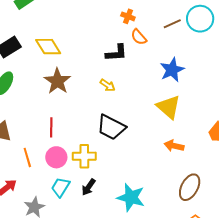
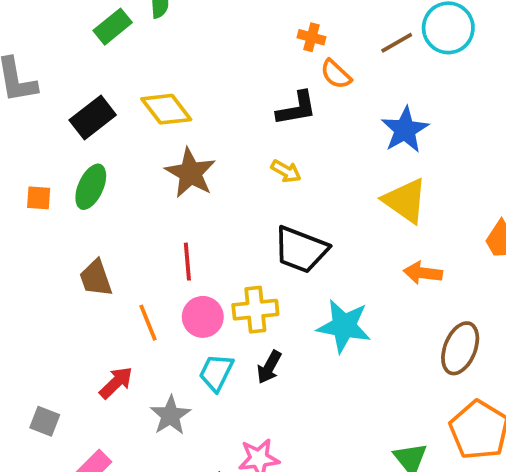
cyan star: (131, 197) -> (344, 326), moved

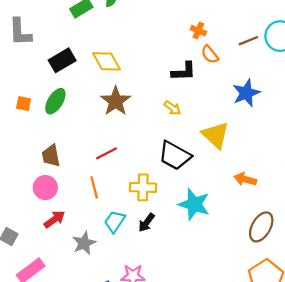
yellow triangle: (405, 201) -> (216, 135), moved
red line: (187, 262) -> (107, 153), turned 60
pink circle: (203, 317) -> (45, 188), moved
orange line: (148, 323) -> (94, 187), moved

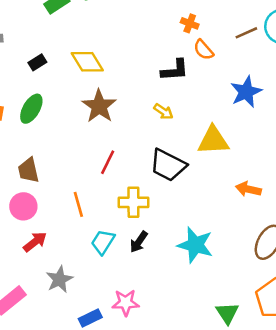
black rectangle: (62, 60) -> (37, 62), size x0.6
yellow triangle: (216, 135) -> (213, 140), turned -44
red line: (107, 153) -> (108, 162), moved, turned -35
cyan star: (194, 204) -> (195, 245), moved
gray star: (84, 243) -> (59, 279), moved

